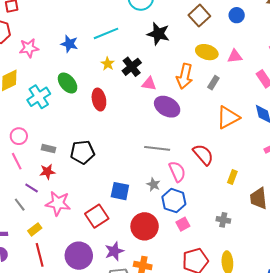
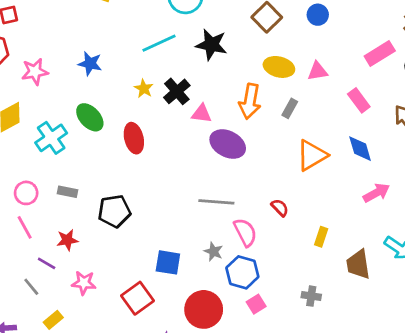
cyan line: (106, 33) -> (159, 43), moved
gray rectangle: (48, 149) -> (67, 192), moved
red semicircle: (203, 155) -> (280, 208), size x0.6
pink star: (58, 203) -> (84, 283), size x0.7

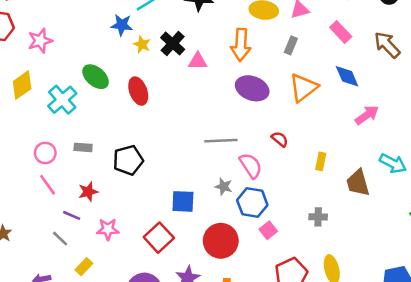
blue star: (90, 64) -> (122, 25), moved
gray rectangle: (290, 108) -> (291, 45), moved
purple ellipse: (228, 144) -> (252, 88), moved

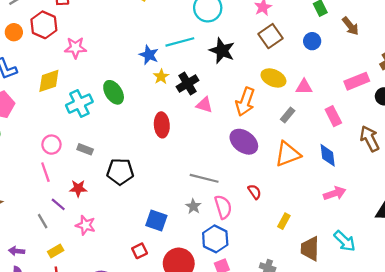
red ellipse: (138, 91) -> (162, 125), moved
gray star: (224, 187) -> (193, 206), moved
red square: (159, 238) -> (140, 251), moved, size x0.6

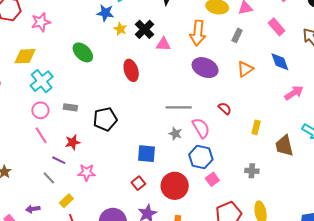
yellow diamond: (49, 81) -> (25, 56), turned 30
cyan cross: (79, 104) -> (42, 81), moved
orange triangle: (288, 154) -> (245, 69), size x0.7

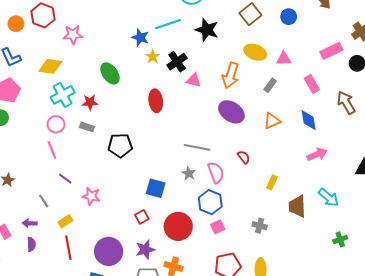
red star: (73, 142) -> (90, 102), moved
gray line: (49, 178) -> (44, 201), moved

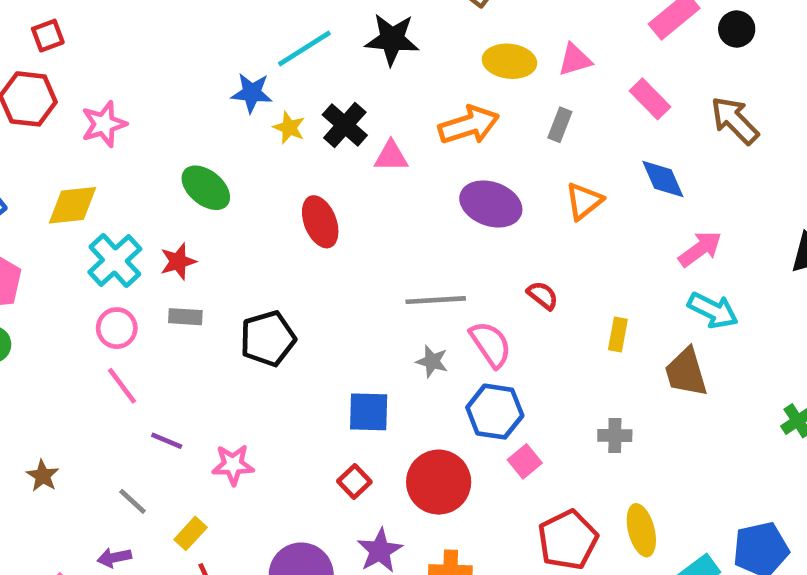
orange arrow: (231, 75) -> (469, 125), turned -110
cyan arrow: (329, 197) -> (713, 310), moved

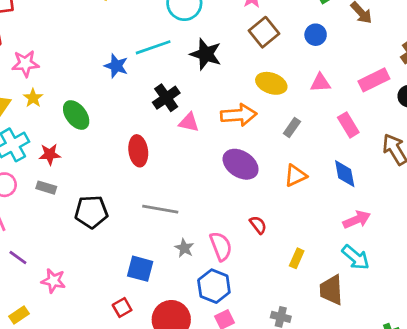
pink triangle: (575, 60) -> (320, 83), moved
yellow star: (289, 128) -> (33, 98), moved
gray line: (436, 300) -> (160, 209), moved

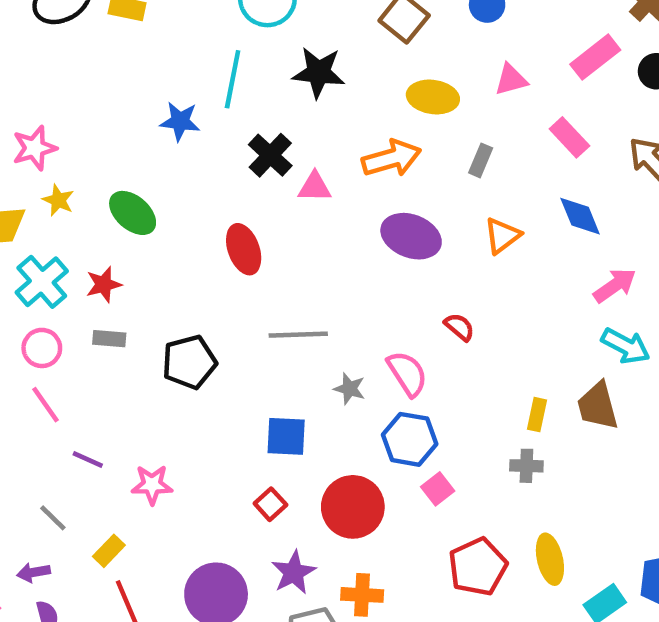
cyan line: (153, 47) -> (233, 79), turned -48
yellow rectangle: (297, 258) -> (537, 415), moved

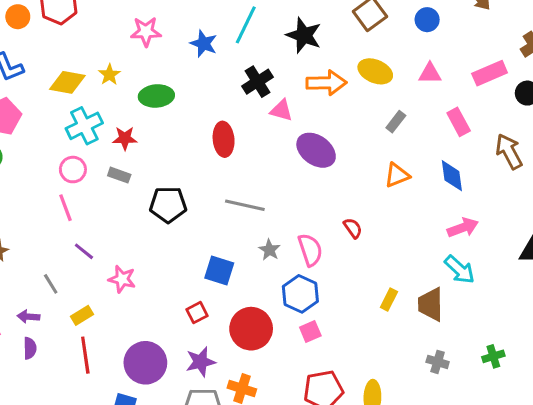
pink star: (35, 148) -> (146, 32), moved
orange arrow: (391, 158) -> (326, 83), moved
green ellipse: (133, 213) -> (156, 96), turned -60
purple ellipse: (411, 236) -> (316, 150), moved
gray cross: (526, 466) -> (438, 362), moved

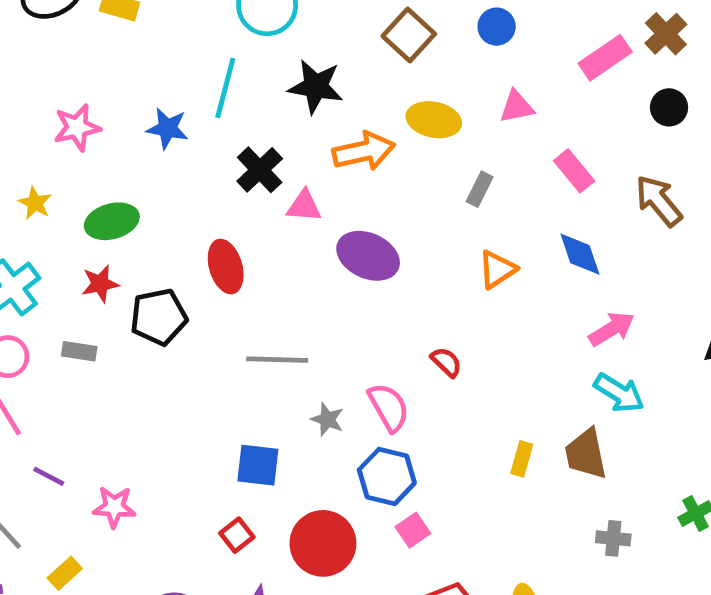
pink rectangle: (490, 73) -> (605, 58), moved
red star: (125, 138) -> (100, 284), moved
black pentagon: (168, 205) -> (159, 317), moved

